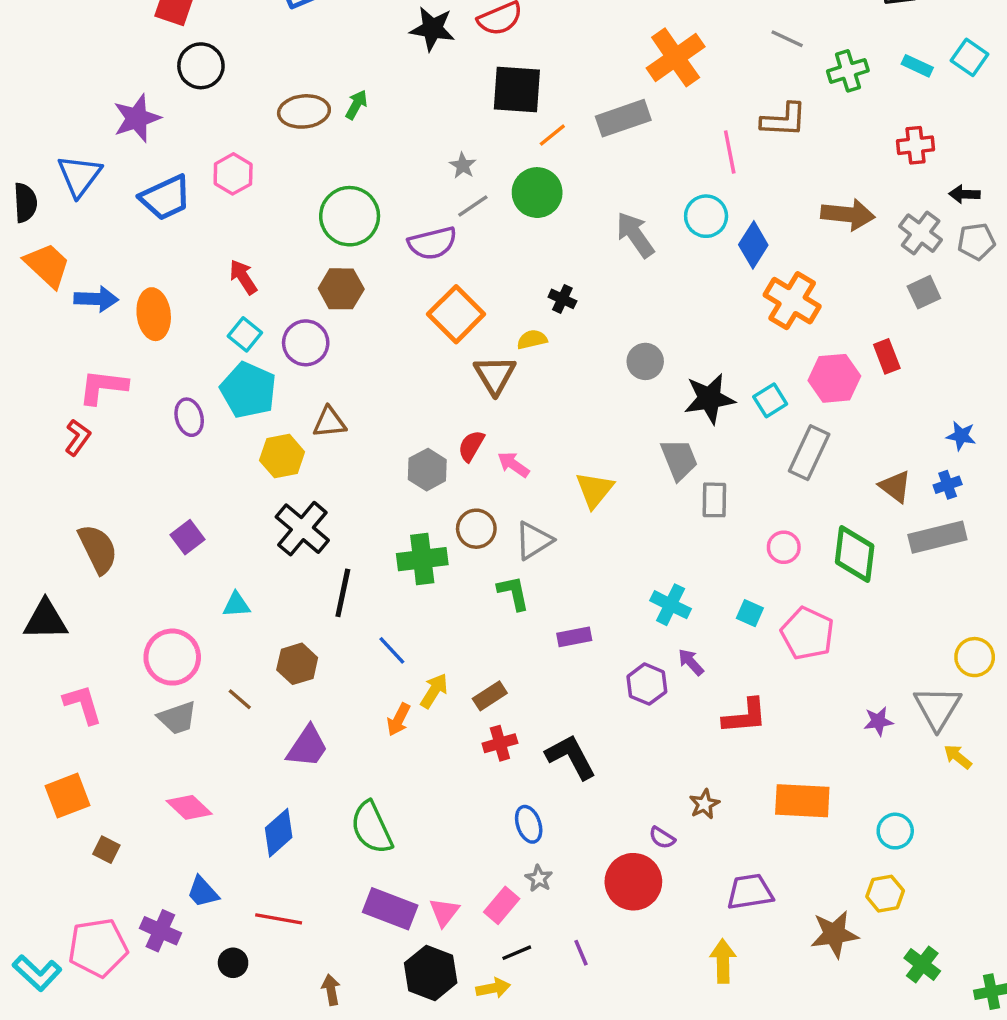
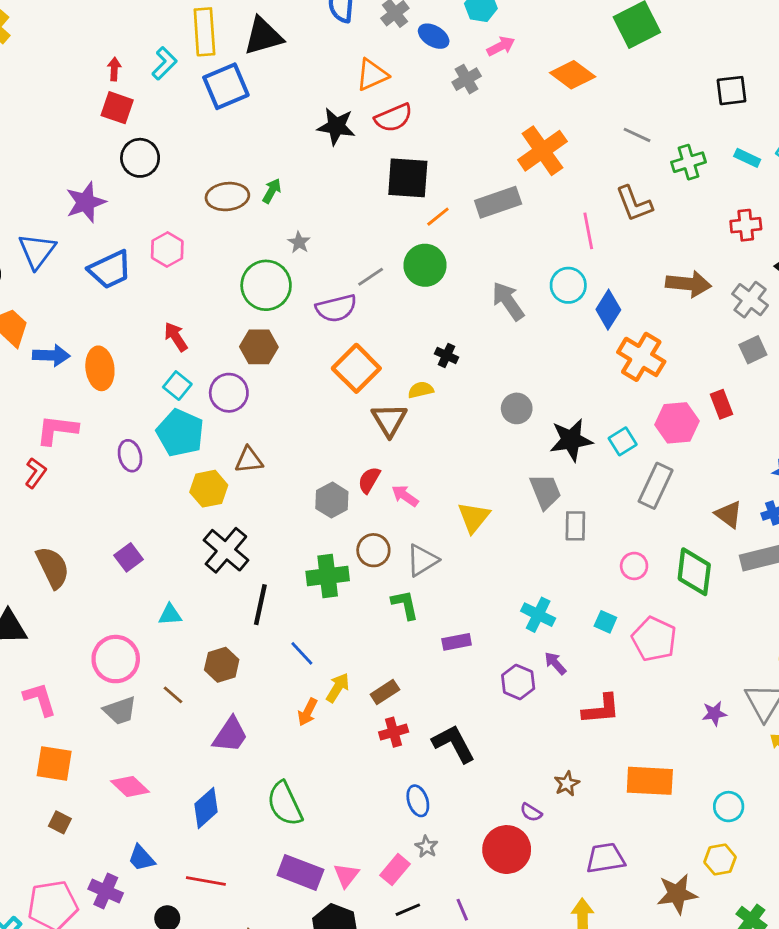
brown L-shape: (784, 120) -> (634, 204), turned 66
gray star: (463, 166) -> (299, 242), moved
orange square: (68, 796) -> (54, 764), moved, turned 30

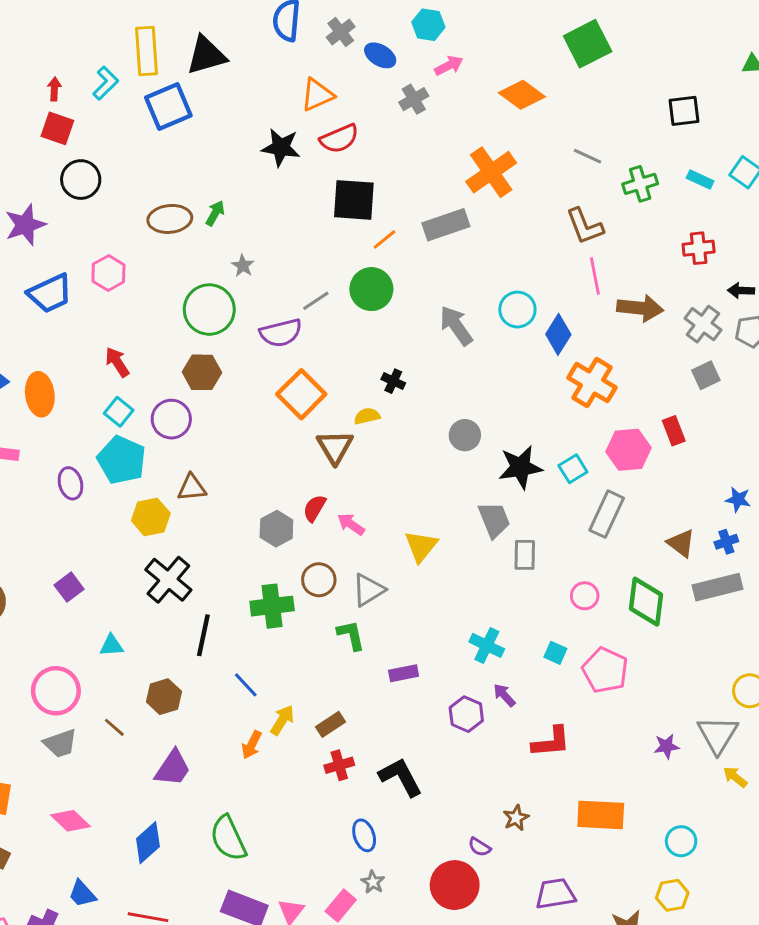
pink line: (588, 231) -> (595, 276), moved

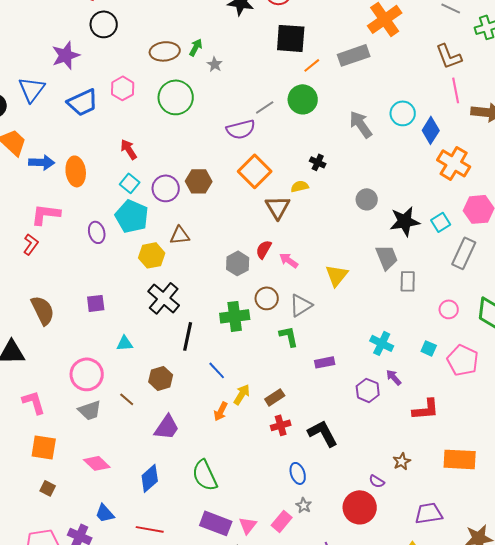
gray star: (243, 266) -> (215, 64), moved
green circle: (209, 310) -> (176, 97), moved
brown hexagon: (202, 372) -> (199, 181), moved
purple square: (69, 587) -> (96, 303), turned 30

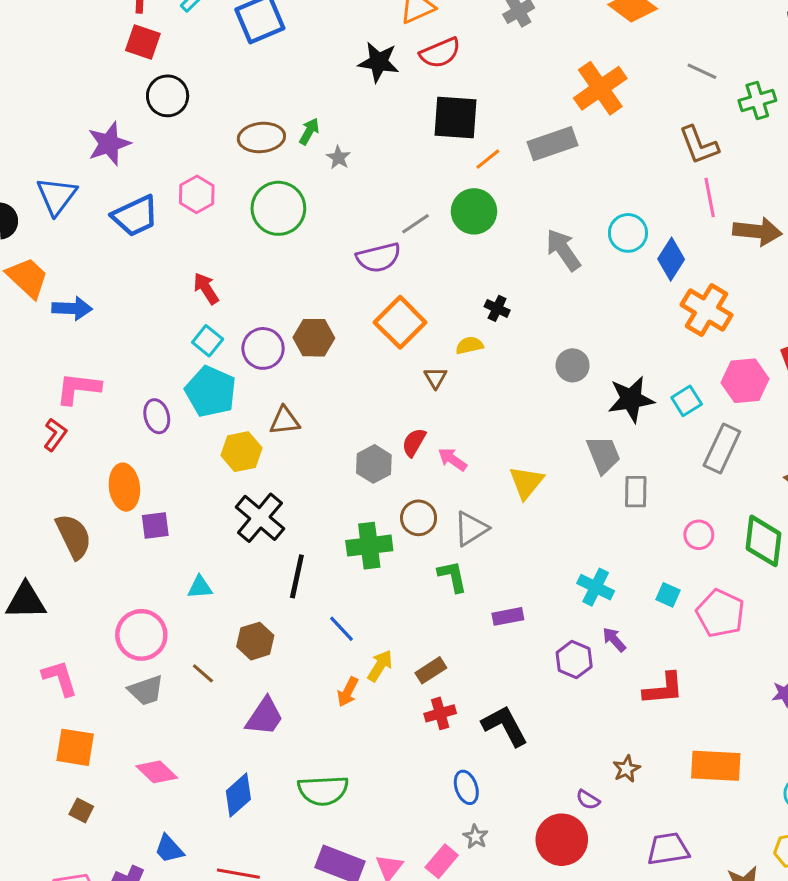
orange ellipse: (76, 171) -> (124, 487), moved
brown triangle: (278, 207) -> (435, 378), size x0.6
green semicircle: (205, 475) -> (323, 790), turned -68

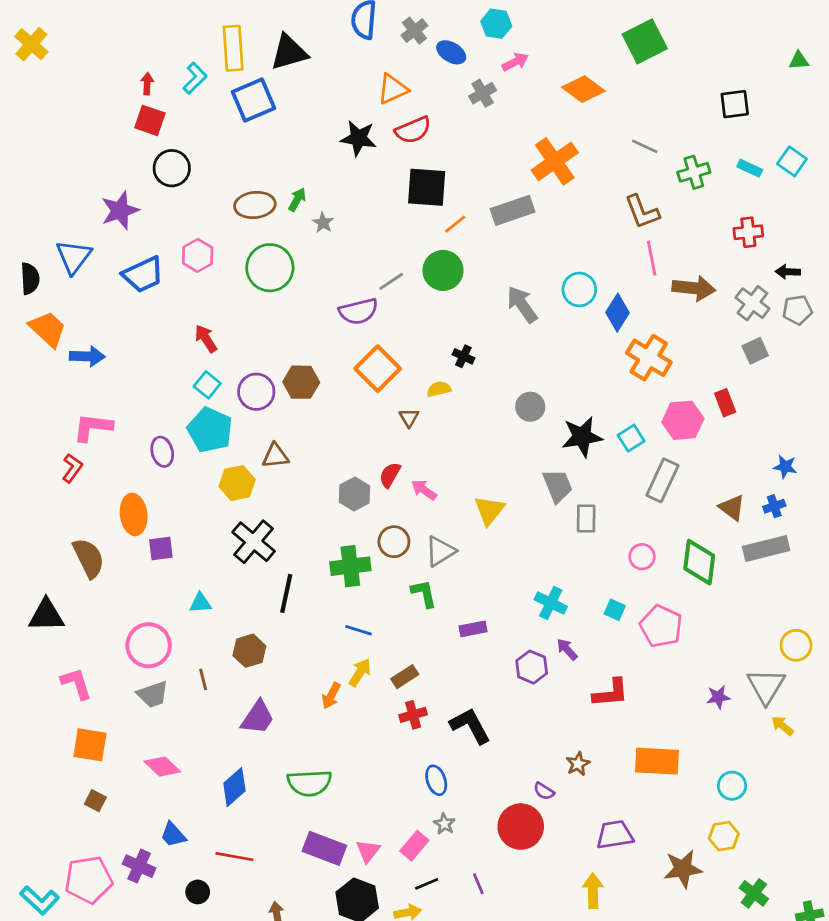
blue line: (342, 629) -> (358, 630), moved, turned -30
brown line: (203, 673) -> (203, 679), turned 35

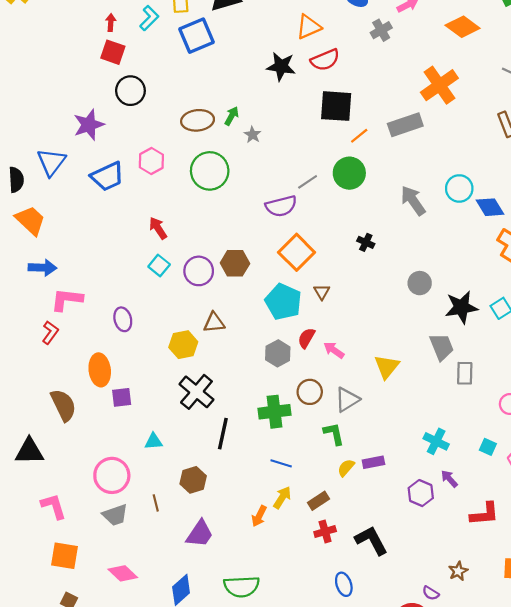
blue diamond: (617, 313) -> (490, 207), turned -64
blue arrow: (87, 356) -> (43, 268), moved
yellow semicircle: (439, 389) -> (346, 468), moved, turned -36
cyan pentagon: (210, 430) -> (283, 302), moved

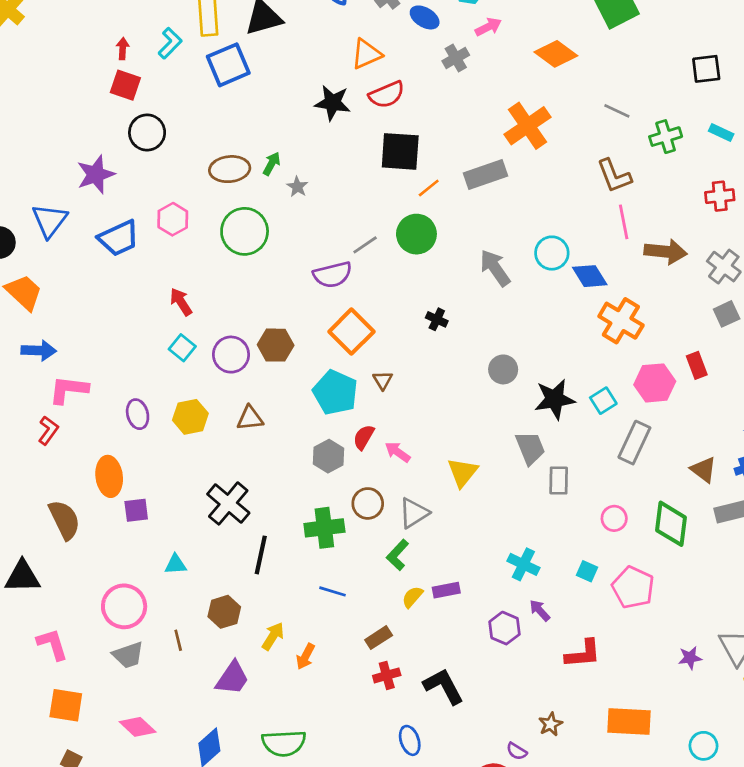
yellow hexagon: (183, 345) -> (190, 417), moved
green L-shape: (334, 434) -> (398, 555), turned -125
yellow arrow: (282, 497) -> (273, 636), moved

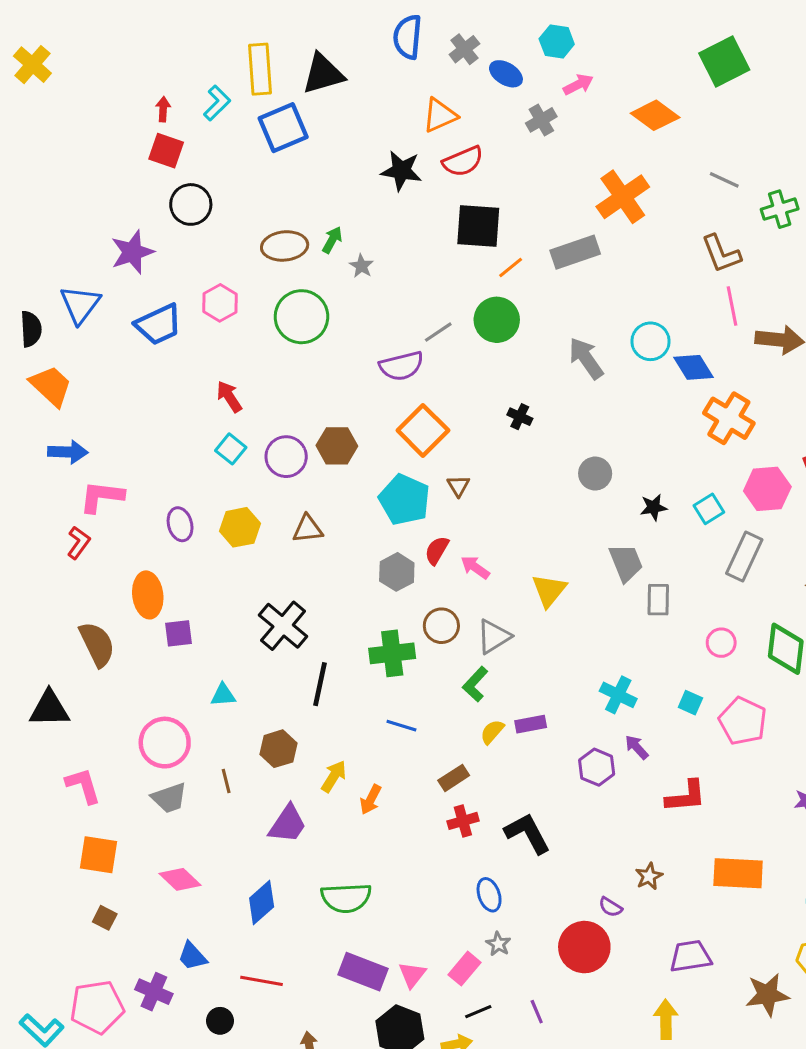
black star: (555, 399) -> (654, 507), size x0.6

